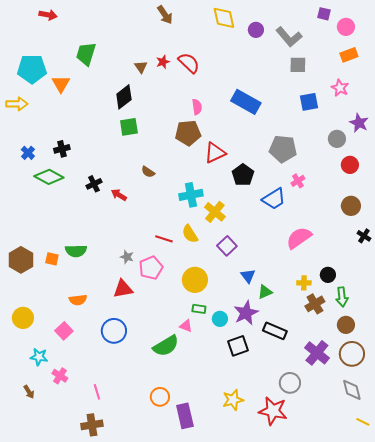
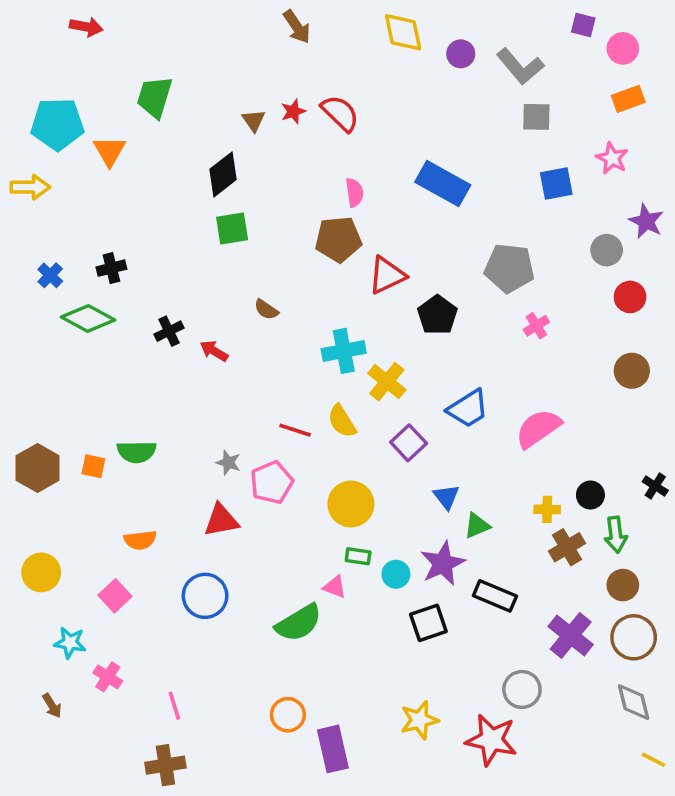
blue trapezoid: (274, 199) -> (468, 409), moved
black cross: (364, 236) -> (655, 486), moved

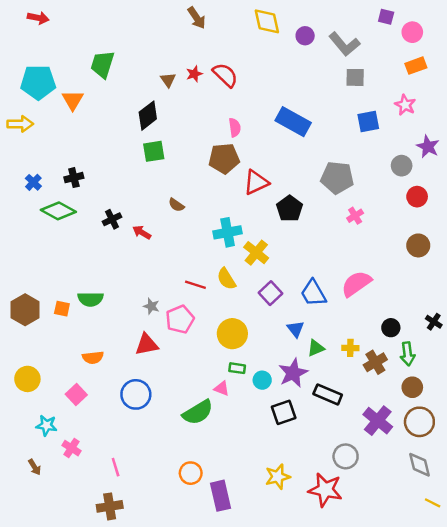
red arrow: (86, 27) -> (38, 18), moved
blue trapezoid: (468, 409) -> (313, 293), moved, turned 92
yellow cross: (547, 509) -> (350, 348), moved

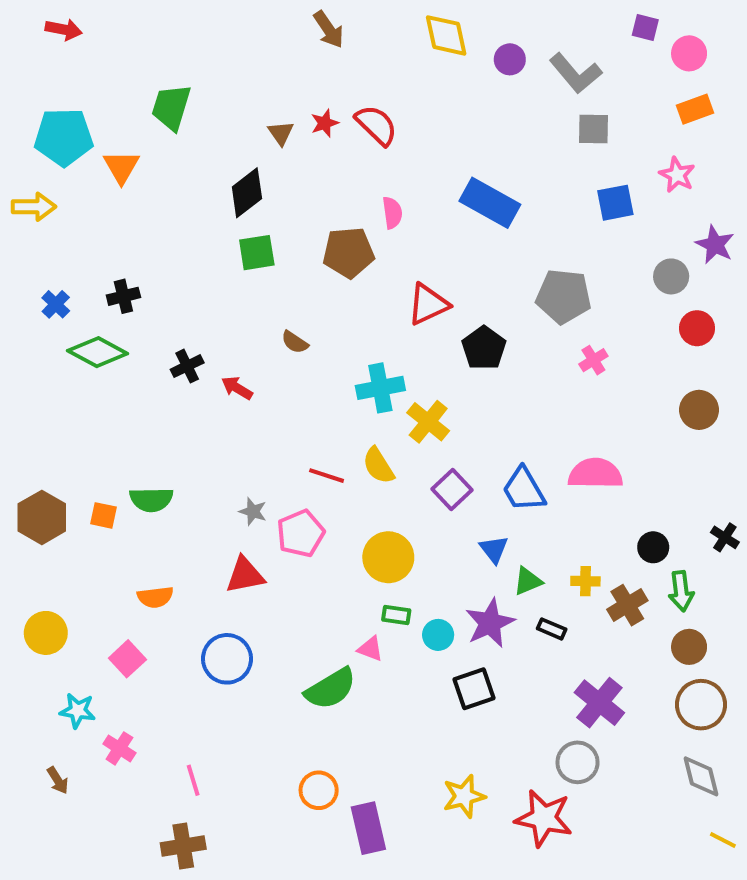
brown pentagon: (224, 158) -> (348, 253), moved
pink semicircle: (356, 284) -> (595, 474), turned 36
black rectangle: (328, 394) -> (552, 629), moved, size x0.6
purple cross: (378, 421) -> (599, 703), moved

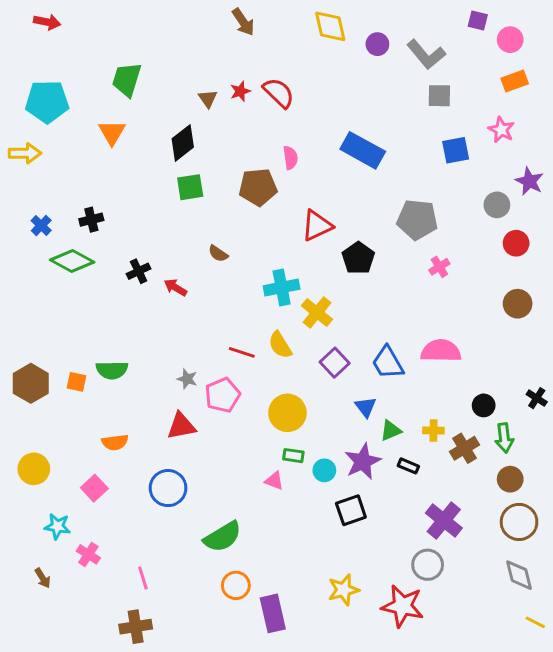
orange triangle: (121, 167) -> (112, 133), moved
green semicircle: (331, 689) -> (223, 537), moved

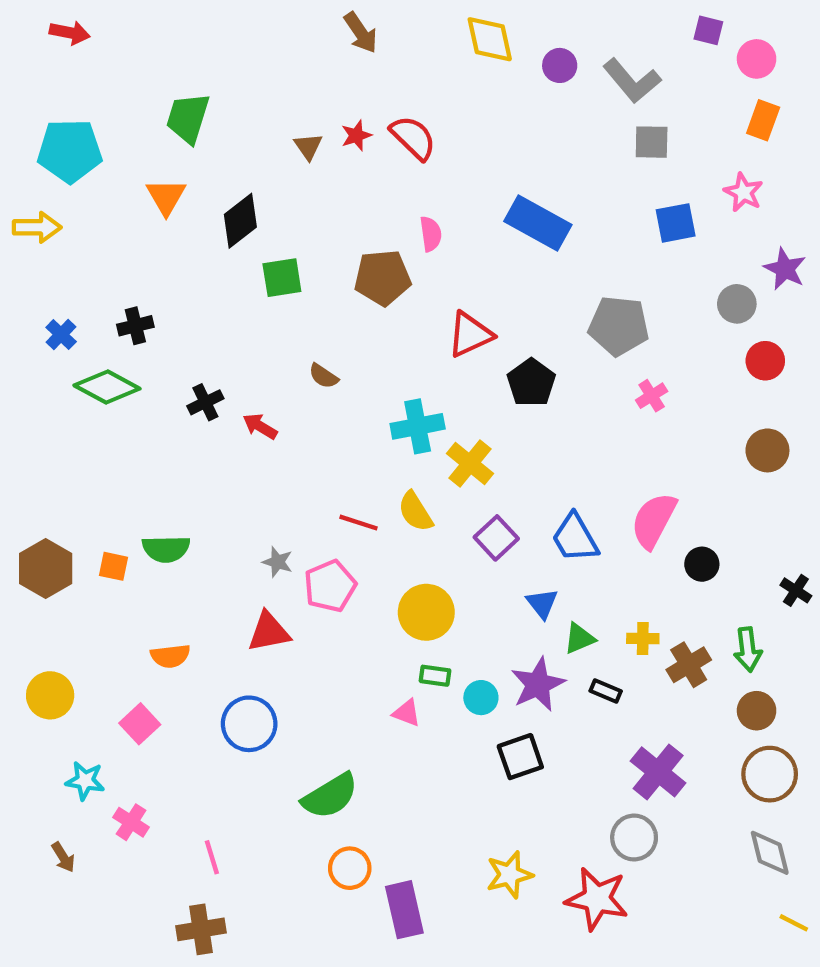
orange rectangle: (515, 81) -> (763, 120), turned -50
black diamond: (183, 143) -> (240, 221), moved
pink semicircle: (441, 351) -> (654, 520), turned -63
black circle: (484, 405) -> (702, 564), moved

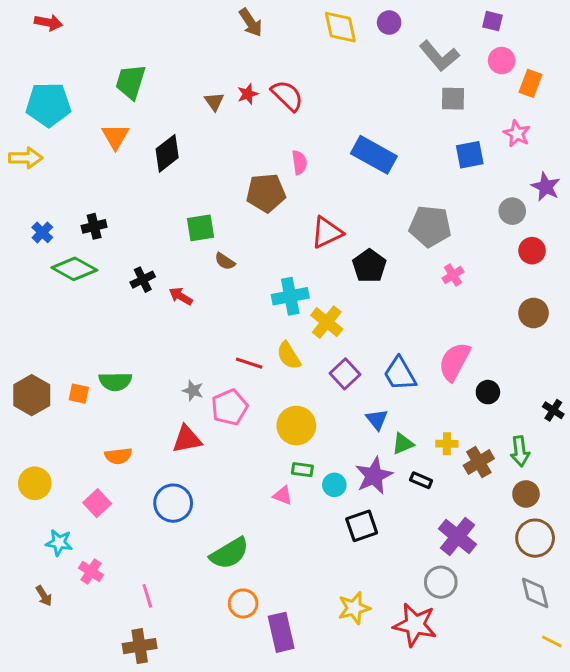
pink circle: (757, 59) -> (502, 61), moved
purple circle: (560, 65) -> (389, 23), moved
green square: (282, 278) -> (201, 228), moved

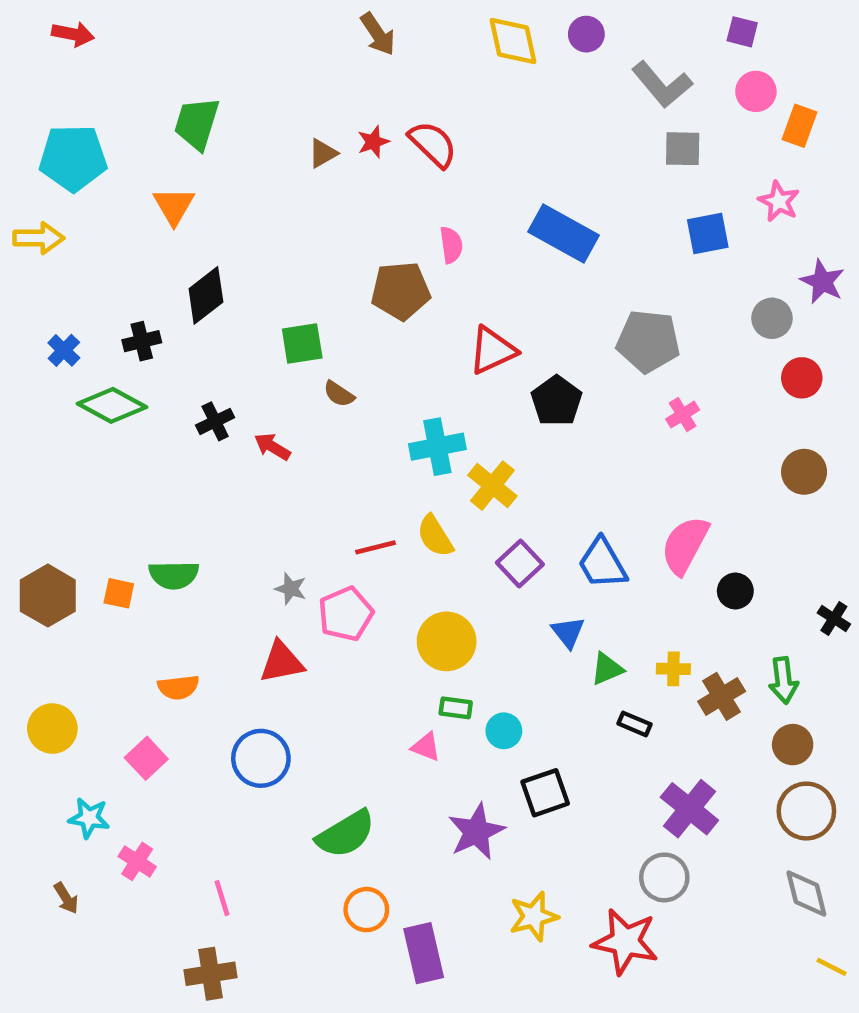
brown triangle: (214, 102) -> (323, 153), turned 35
black diamond: (167, 153) -> (206, 295), moved
red line: (249, 363) -> (376, 547), turned -32
purple star: (374, 476) -> (476, 832), moved

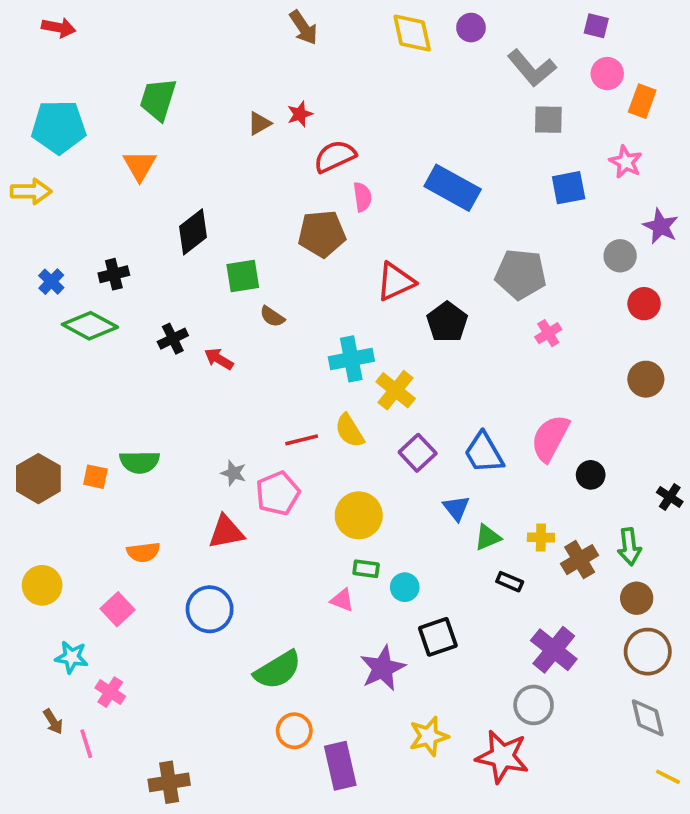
red semicircle: (433, 144) -> (335, 156), moved, turned -69
black diamond: (206, 295) -> (193, 232), moved
pink line: (222, 898) -> (86, 744), moved

